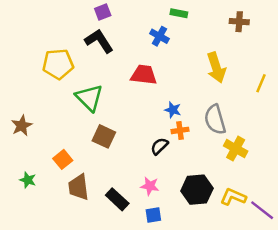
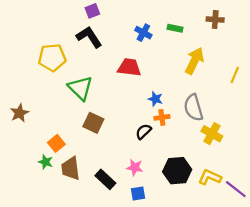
green rectangle: (179, 13) -> (175, 28), moved
yellow arrow: (216, 68) -> (195, 61), turned -136
green star: (28, 180) -> (46, 162), moved

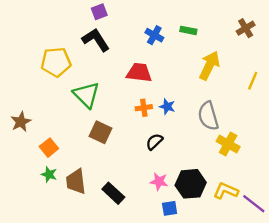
brown cross: (215, 20) -> (246, 28), moved, turned -35
orange cross: (162, 117) -> (144, 108), moved
orange square: (56, 143) -> (49, 148), moved
pink star: (135, 167) -> (159, 181), moved
blue square: (138, 193) -> (170, 208), moved

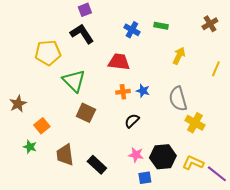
yellow arrow: (209, 66) -> (179, 56), size x0.7
green star: (49, 174) -> (30, 147), moved

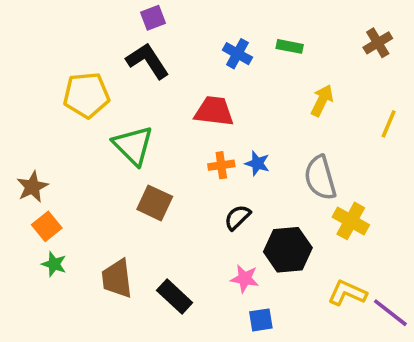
orange square: (42, 126) -> (47, 226), moved
black hexagon: (163, 157) -> (288, 250), moved

